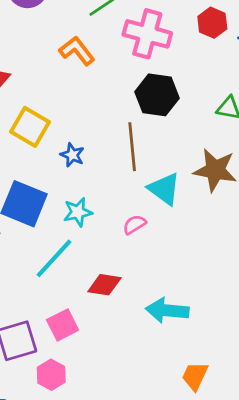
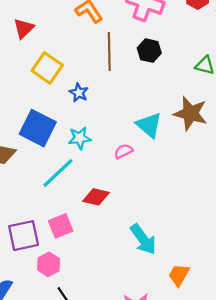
black hexagon: (157, 95) -> (149, 51), size x0.7
brown line: (132, 147) -> (109, 52), moved
cyan arrow: (167, 310) -> (143, 239), moved, turned -136
orange trapezoid: (195, 376) -> (179, 275), moved

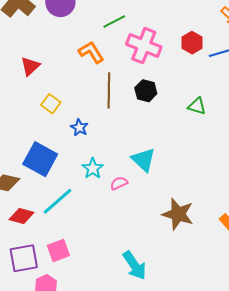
yellow square: (47, 68) -> (51, 104), size x0.7
brown star: (190, 113) -> (178, 214), moved
cyan star: (80, 138) -> (93, 168), moved, turned -30
red diamond: (96, 197) -> (22, 216), moved

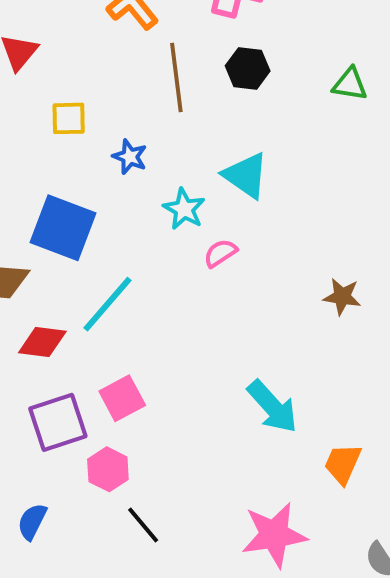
yellow square: (51, 104) -> (69, 118), turned -30
cyan triangle: (143, 160) -> (246, 175), moved
cyan star: (93, 168) -> (184, 209), moved
brown star: (178, 214) -> (342, 297), size x0.6

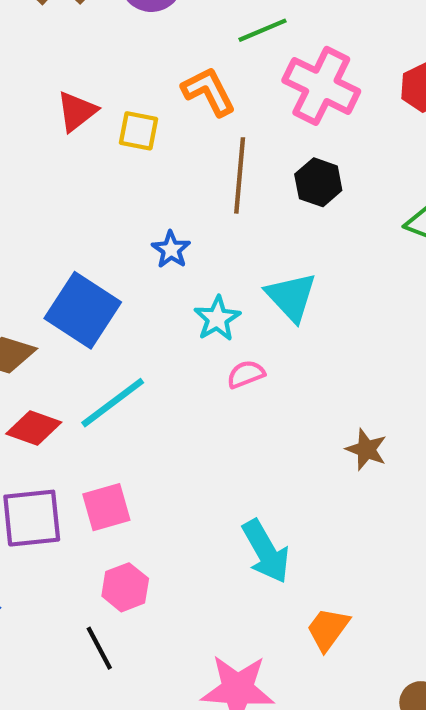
yellow square: (69, 118) -> (138, 131), moved
pink hexagon: (108, 469) -> (125, 587), moved

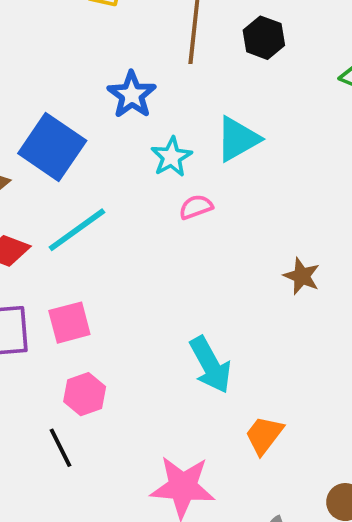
blue star: (171, 250) -> (132, 95), size x1.4
cyan triangle: (291, 297) -> (238, 139), turned 42

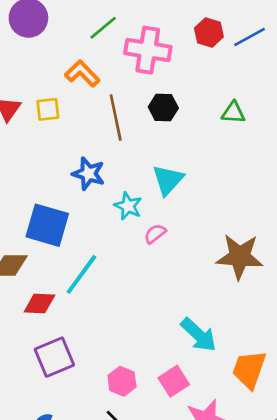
brown star: (302, 276) -> (240, 257), size x1.8
pink square: (69, 323) -> (174, 381), moved
orange trapezoid: (264, 435) -> (249, 369), size x1.4

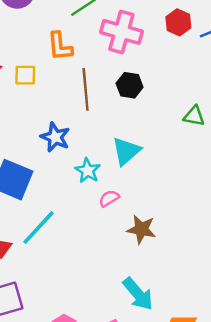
orange L-shape: (82, 73) -> (60, 46), turned -148
green triangle: (233, 113) -> (194, 116), moved
brown star: (240, 257) -> (141, 229), moved, size x0.7

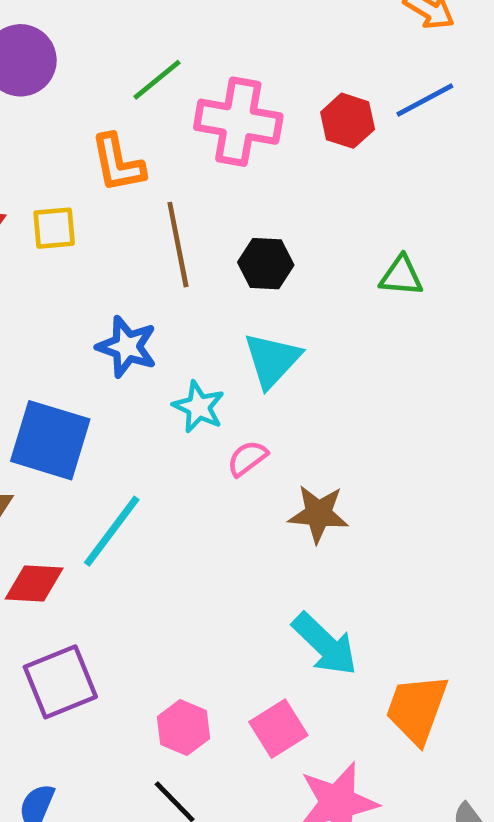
red hexagon: (178, 22) -> (348, 121), moved
black hexagon: (130, 85) -> (266, 264), moved

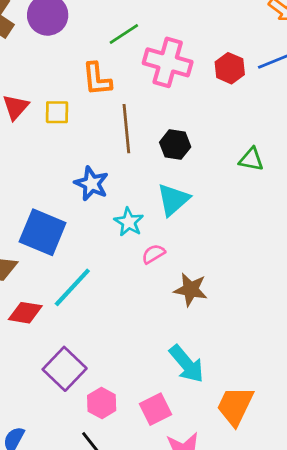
purple square: (60, 682) -> (65, 369), moved, turned -30

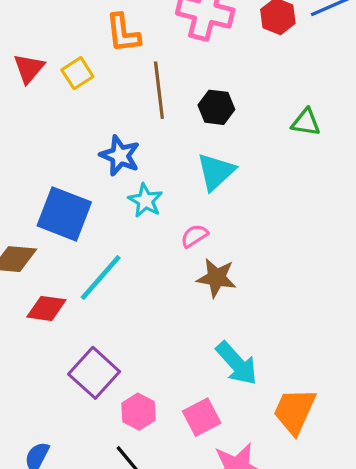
yellow square: (57, 112) -> (77, 73), turned -32
cyan star: (129, 222) -> (145, 201), moved
brown star: (191, 290) -> (216, 278), moved

